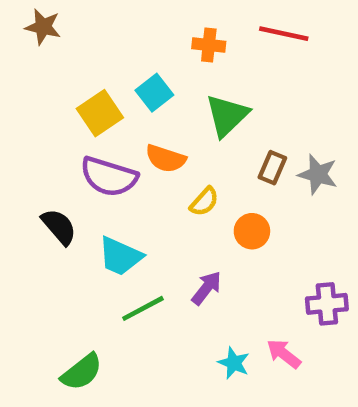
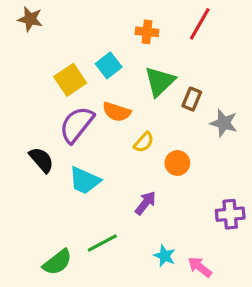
red line: (284, 34) -> (200, 24), turned -72
brown rectangle: (272, 168) -> (192, 99), moved
purple semicircle: (109, 177) -> (77, 125), turned 111
green line: (143, 308) -> (102, 243), moved
pink arrow: (284, 354) -> (200, 267), moved

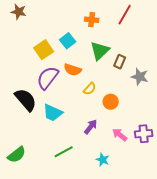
black semicircle: (41, 160) -> (26, 100), size x1.4
green semicircle: (57, 262) -> (17, 155), moved
pink arrow: (200, 267) -> (120, 135), moved

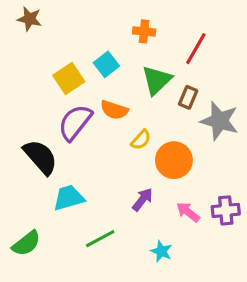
red line: (125, 15) -> (196, 49), moved
gray star: (140, 77) -> (219, 121), size x1.4
orange circle: (111, 102) -> (174, 160), size x1.5
cyan trapezoid: (53, 113) -> (69, 198), moved, turned 140

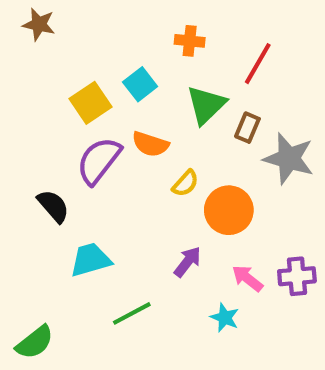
black semicircle: (40, 157) -> (53, 206), size x0.7
green semicircle: (26, 243) -> (35, 342), moved
cyan star: (161, 251) -> (225, 318), moved

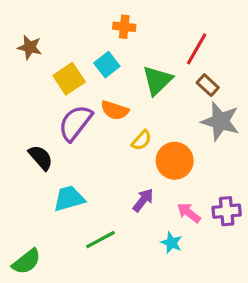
brown star: (39, 24) -> (30, 47), moved
orange cross: (190, 41) -> (124, 27), moved
brown rectangle: (247, 128) -> (208, 85), moved, turned -70

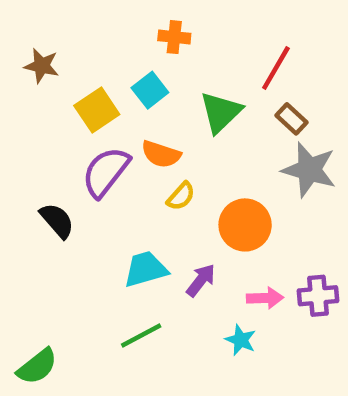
yellow semicircle: (142, 140) -> (181, 196), moved
cyan trapezoid: (69, 199) -> (146, 269), moved
pink arrow: (189, 213) -> (265, 298), turned 140

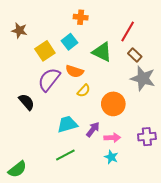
green triangle: (221, 112) -> (102, 52), turned -50
pink arrow: (265, 298) -> (112, 138), moved

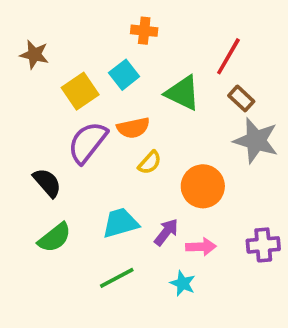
orange semicircle: (74, 71) -> (133, 128), turned -30
cyan star: (111, 157) -> (183, 283), moved
green semicircle: (17, 169) -> (55, 238), moved

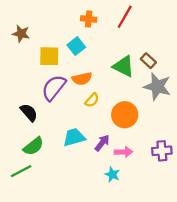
red line: (228, 56) -> (125, 17), moved
yellow square: (80, 91) -> (49, 56), turned 35
green triangle: (183, 93) -> (124, 66), moved
green line: (117, 278) -> (21, 171), moved

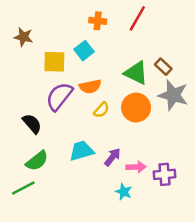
orange circle: (125, 115) -> (136, 108), moved
purple cross: (162, 151) -> (165, 174), moved

